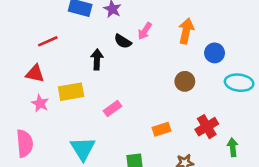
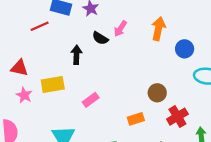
red line: (48, 41) -> (40, 26), moved
brown circle: (185, 81) -> (157, 93), moved

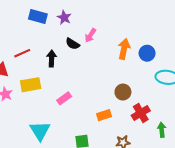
red line: (40, 26) -> (22, 53), moved
orange arrow: (158, 29) -> (124, 49), moved

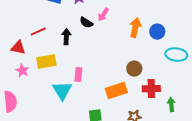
pink rectangle: (64, 98) -> (78, 75), turned -48
red cross: (141, 113) -> (151, 89), turned 30
orange rectangle: (104, 115) -> (116, 91), size x1.5
cyan triangle: (40, 131) -> (62, 91), moved

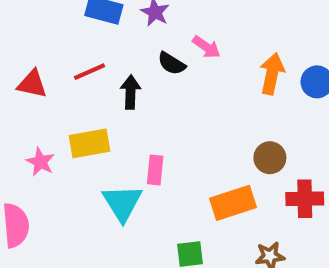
pink arrow: (103, 15) -> (206, 47), turned -88
red line: (38, 32) -> (90, 72), moved
red triangle: (18, 48) -> (32, 84), moved

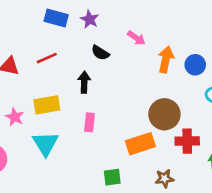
pink arrow: (206, 47) -> (136, 38), moved
black arrow: (131, 92) -> (84, 82), moved
brown circle: (270, 158) -> (164, 114), size x1.5
cyan triangle: (122, 203) -> (45, 144), moved

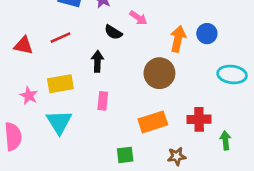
pink arrow: (136, 38) -> (138, 18), moved
blue circle: (195, 65) -> (207, 34), moved
brown circle: (164, 114) -> (159, 73), moved

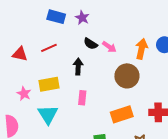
pink arrow: (138, 18) -> (109, 47), moved

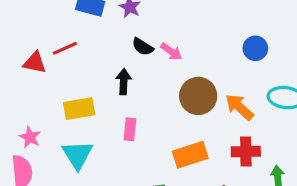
red line: (49, 48) -> (65, 48), moved
orange arrow: (142, 49) -> (239, 107), moved, turned -60
pink star: (24, 94) -> (30, 137), moved

